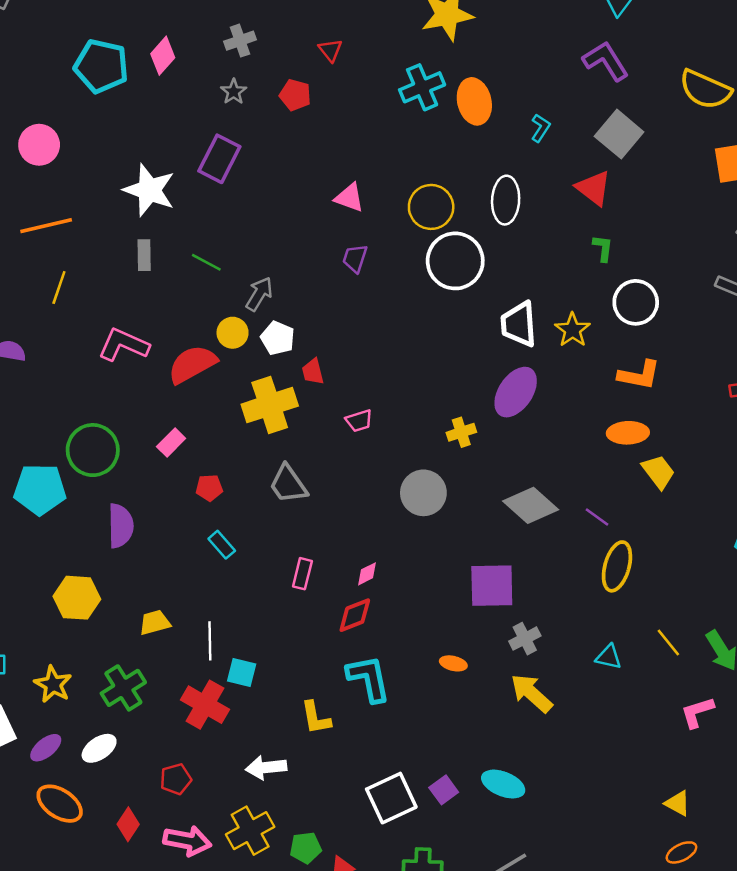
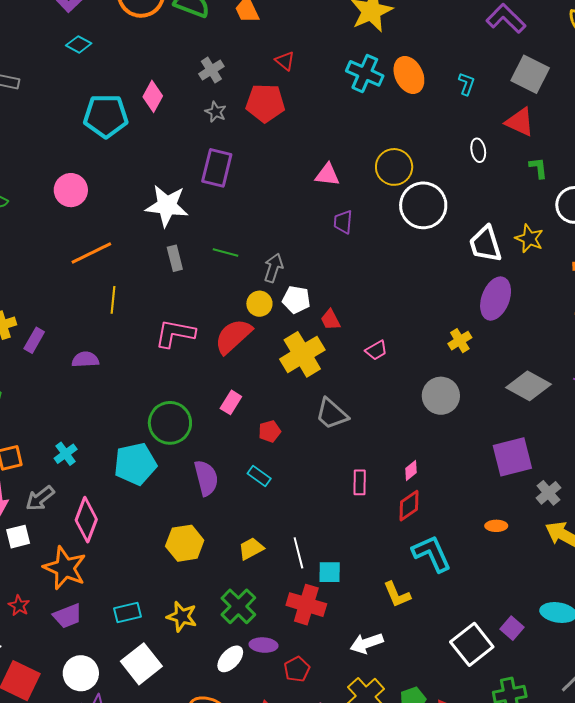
cyan cross: (422, 87) -> (365, 73), turned -30
red pentagon: (295, 95) -> (265, 103), size x1.5
white ellipse: (506, 200) -> (478, 150), moved, size x0.6
cyan rectangle: (222, 545) -> (259, 476), moved
purple ellipse: (46, 748) -> (264, 645), moved, turned 56

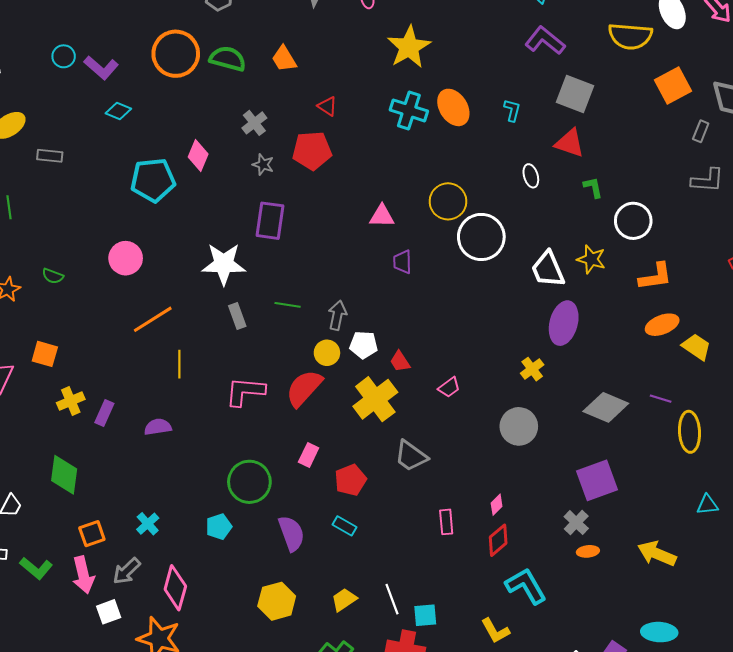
red pentagon: (270, 431) -> (350, 480), size x1.4
cyan pentagon: (135, 464) -> (219, 527), size x0.6
gray cross: (548, 493) -> (576, 523), moved

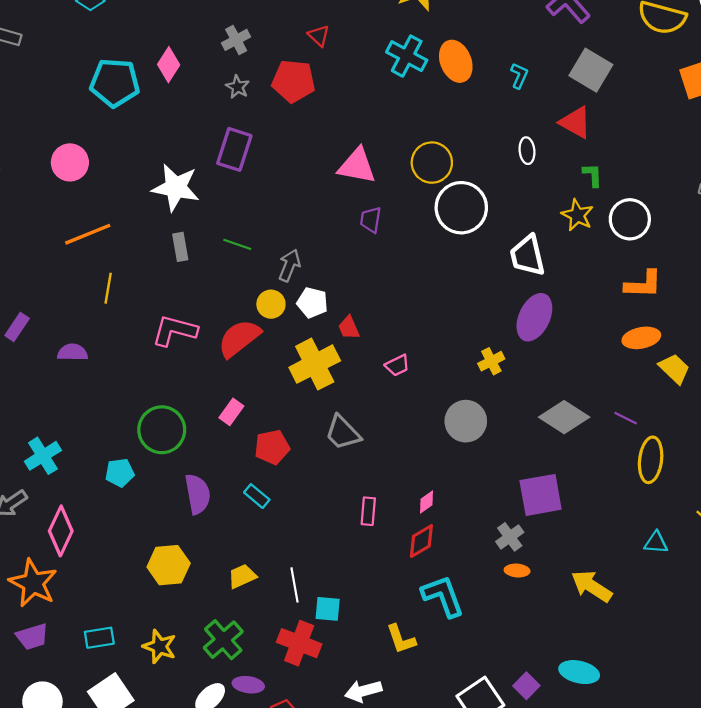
pink triangle: (382, 216) -> (357, 166), size x1.4
yellow star: (591, 259) -> (577, 215), moved
cyan cross: (148, 524) -> (43, 456), size x1.4

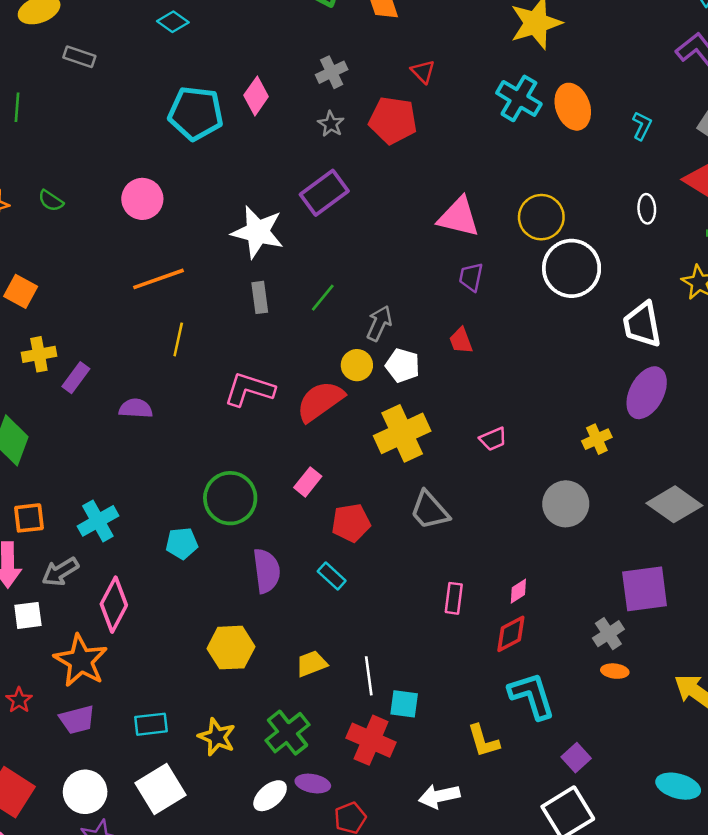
purple rectangle: (234, 149) -> (324, 193), turned 33
green line: (237, 244) -> (323, 298), turned -72
red trapezoid: (349, 328) -> (461, 341), moved
purple square: (526, 686) -> (576, 758), moved

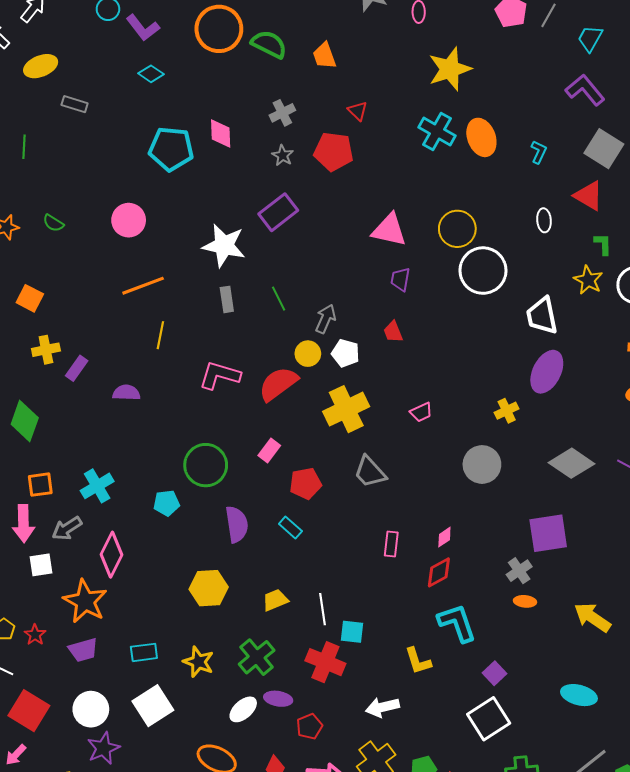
pink diamond: (256, 96) -> (221, 134), turned -36
green line: (323, 298) -> (279, 299), turned -65

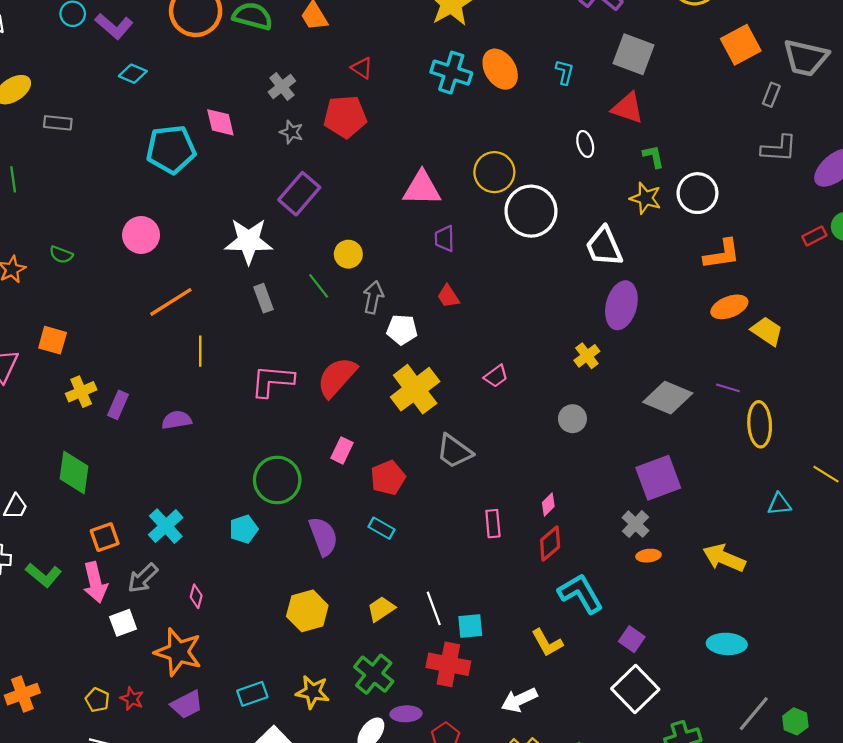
yellow circle: (308, 354) -> (348, 254), moved
gray circle: (482, 464) -> (572, 419), size x0.7
pink diamond: (112, 555) -> (196, 596), size x0.5

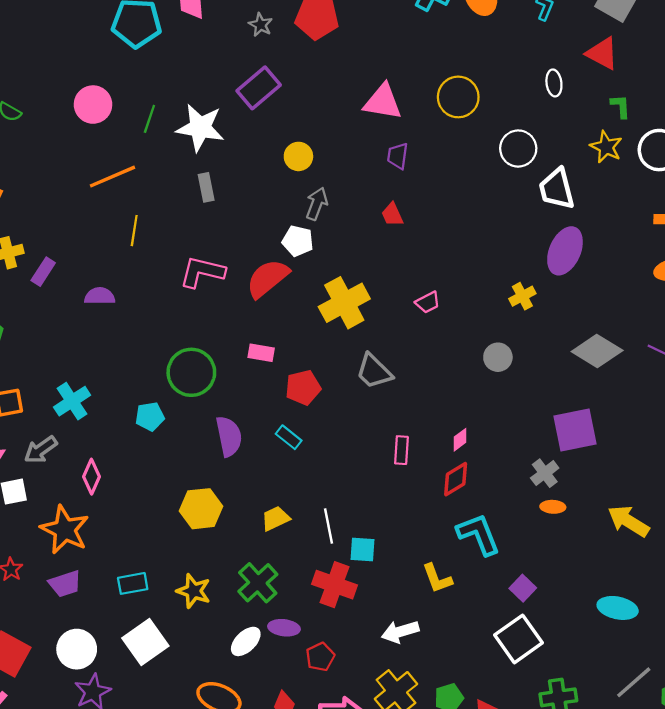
white circle: (531, 211) -> (518, 149), moved, size x0.7
green line: (319, 286) -> (149, 119), moved, turned 48
white pentagon: (402, 330) -> (298, 241), moved
pink rectangle: (342, 450) -> (261, 353), turned 65
pink diamond: (196, 596) -> (92, 477), size x1.4

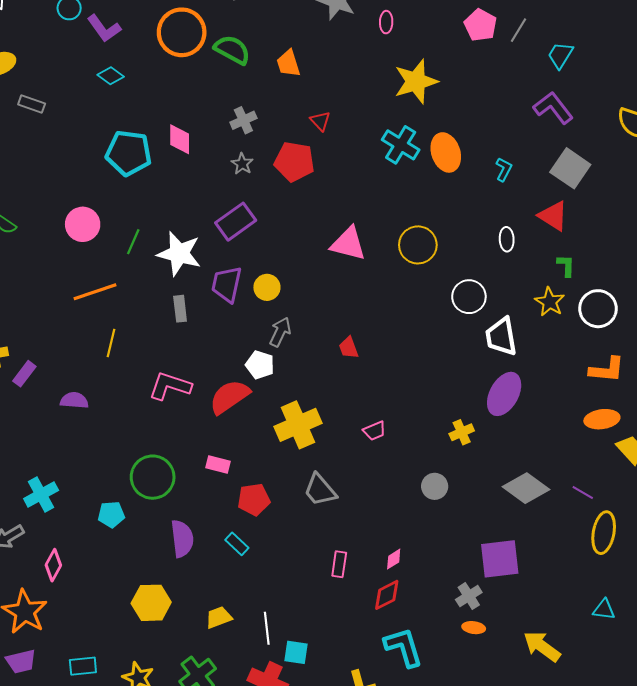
purple trapezoid: (398, 156) -> (227, 284), moved, size x1.5

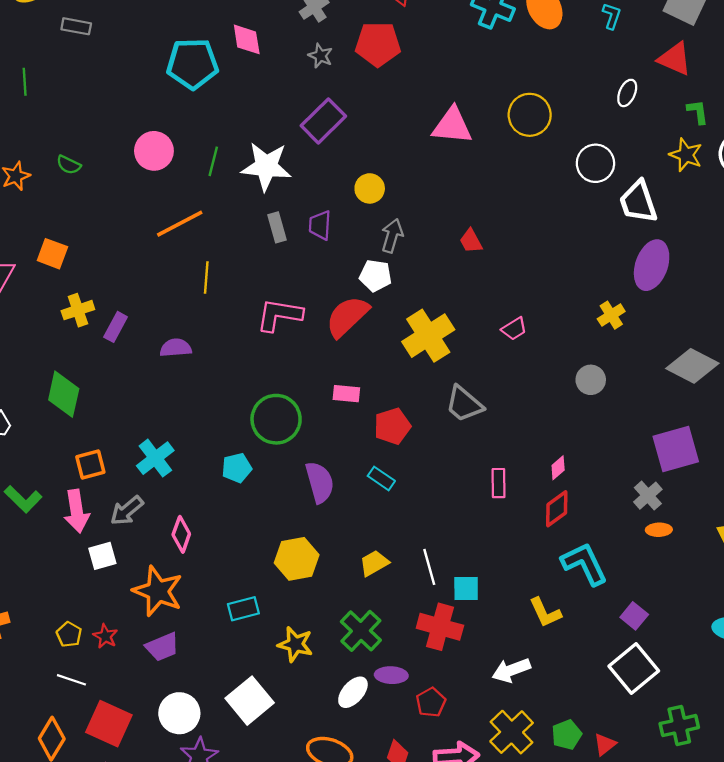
white ellipse: (507, 239) -> (627, 93), turned 35
purple trapezoid: (227, 284) -> (320, 225), moved, size x0.7
cyan rectangle: (83, 666) -> (243, 609), moved

